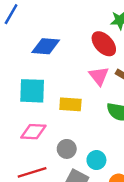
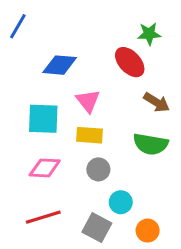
pink triangle: (99, 76) -> (88, 101), moved
gray circle: (67, 149) -> (98, 169), moved

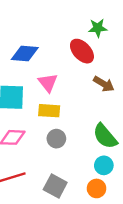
green semicircle: (151, 144) -> (105, 136), moved, turned 40
cyan circle: (121, 202) -> (104, 165), moved

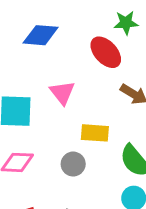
blue diamond: (25, 53) -> (41, 35), moved
yellow rectangle: (49, 111) -> (95, 133), moved

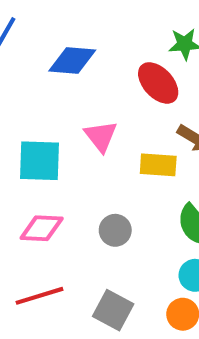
yellow rectangle: (95, 133) -> (158, 165), moved

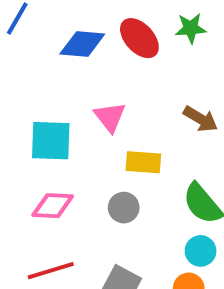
red ellipse: (158, 83) -> (139, 38), moved
yellow rectangle: (158, 165) -> (143, 162), moved

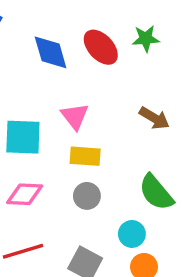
blue diamond: (82, 44) -> (51, 52), turned 69
yellow rectangle: (143, 162) -> (85, 156), moved
cyan circle: (201, 251) -> (132, 234), moved

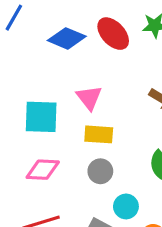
blue diamond: (51, 52) -> (67, 38), turned -51
cyan circle: (132, 234) -> (126, 206), moved

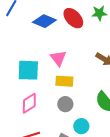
pink diamond: (43, 170) -> (29, 103), turned -35

